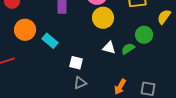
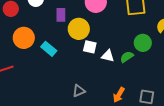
yellow circle: (103, 18) -> (79, 29), moved
white square: (76, 63) -> (90, 47), moved

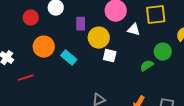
white triangle: (108, 56) -> (134, 30), moved

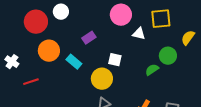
red circle: (31, 18) -> (36, 22), size x1.5
purple rectangle: (81, 24) -> (89, 38), moved, turned 56
yellow circle: (99, 38) -> (102, 79), moved

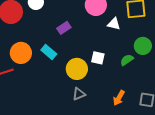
orange circle: (49, 51) -> (21, 53), moved
white square: (115, 60) -> (98, 58), moved

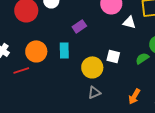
cyan rectangle: (49, 52) -> (64, 50), turned 49

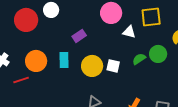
green semicircle: (142, 58) -> (139, 59), moved
yellow circle: (92, 67) -> (92, 66), moved

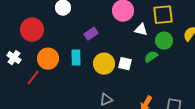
red circle: (26, 20) -> (32, 30), moved
green circle: (158, 54) -> (164, 41), moved
red line: (21, 80) -> (33, 78), turned -35

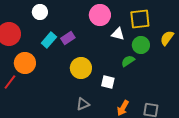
cyan rectangle: (76, 58) -> (49, 40), moved, turned 42
white square: (125, 64) -> (108, 82), moved

